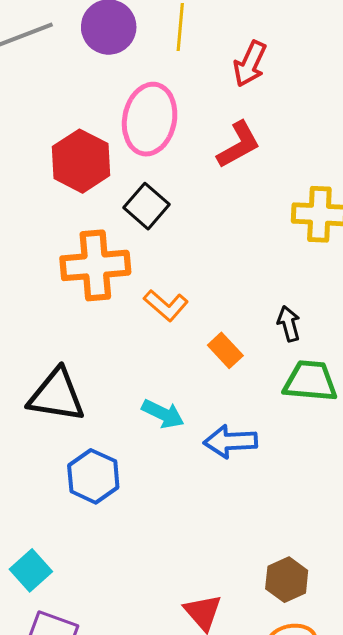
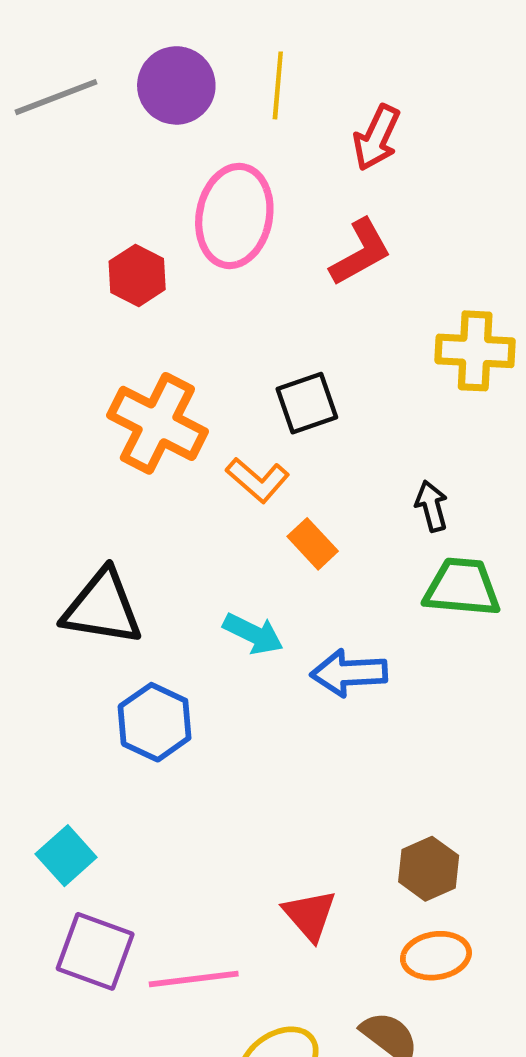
red hexagon: (81, 161) -> (137, 275), size x0.7
black square: (147, 206) -> (307, 403), moved, turned 30
orange cross: (95, 265) -> (157, 423), turned 32
orange rectangle: (225, 350) -> (313, 544), moved

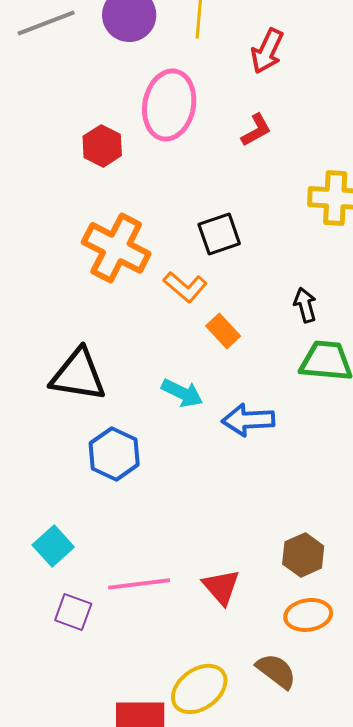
red L-shape: (361, 252) -> (256, 130), size x0.7
purple square: (95, 951) -> (73, 612), size x0.7
pink line: (194, 979) -> (139, 584), moved

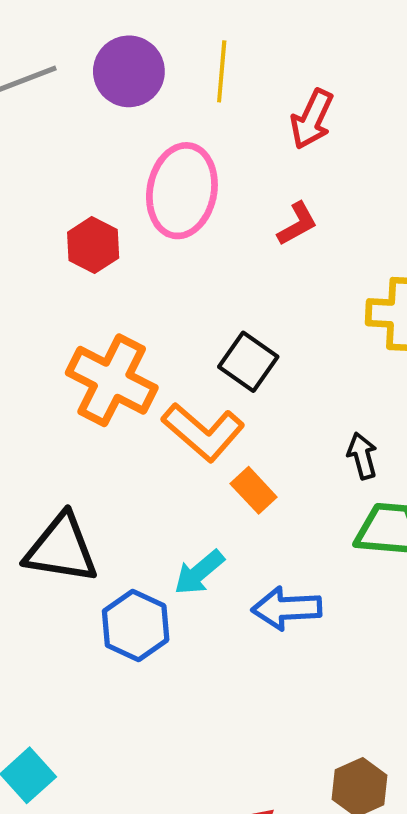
black square: (219, 234) -> (248, 362), turned -36
orange L-shape: (185, 287) -> (203, 432), size x1.4
cyan arrow: (182, 393) -> (199, 572), turned 114
blue hexagon: (114, 454) -> (136, 626), moved

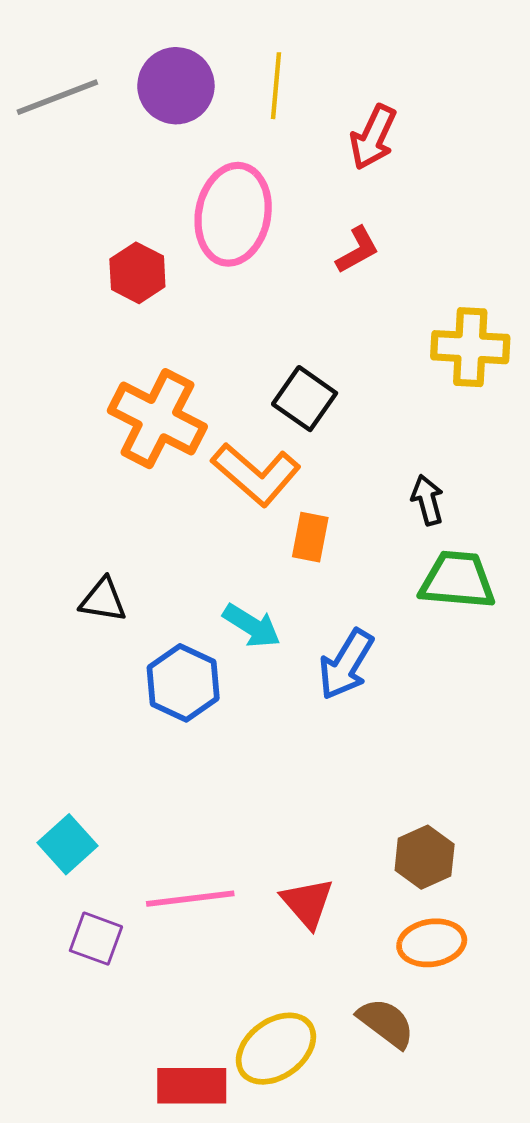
orange rectangle: (254, 490) -> (310, 537), turned 54
black triangle: (61, 549) -> (103, 600), size x0.6
cyan arrow: (199, 572) -> (252, 626), turned -108
blue arrow: (287, 608) -> (346, 664), turned -56

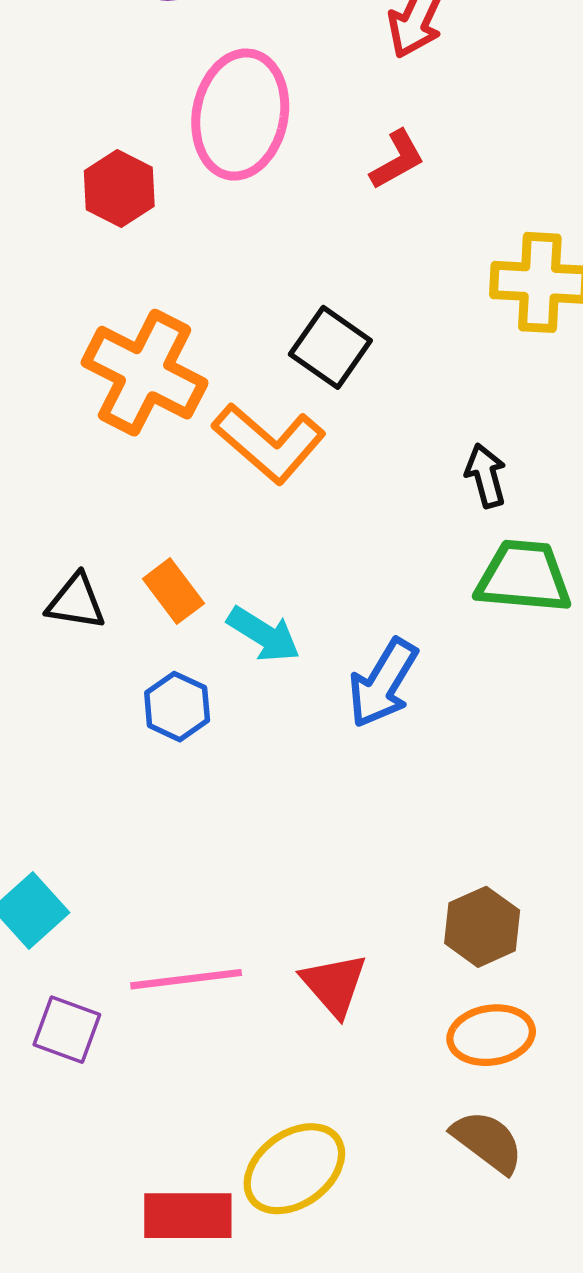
orange rectangle: (310, 537) -> (173, 591), moved, turned -48
blue hexagon: (183, 683) -> (177, 707), size x0.7
brown semicircle: (386, 1023) -> (488, 1142), moved

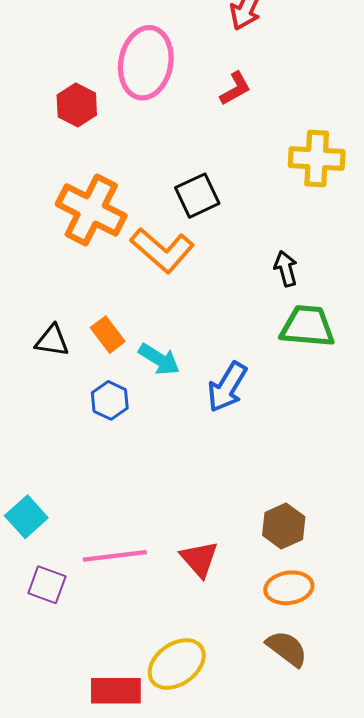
black square: (330, 347) -> (197, 196), turned 30

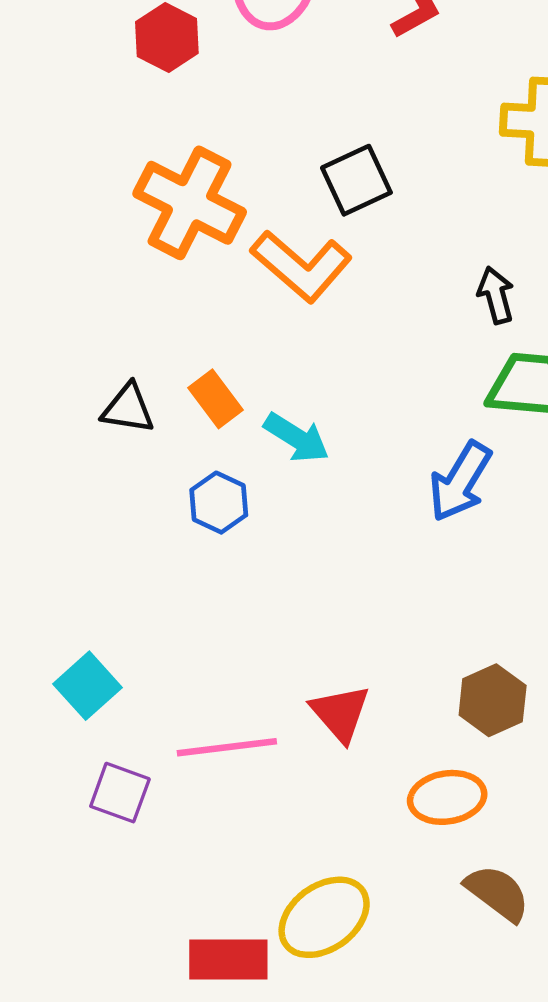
blue arrow: (227, 387) -> (460, 481), moved
red triangle: (199, 559) -> (340, 713), moved
orange ellipse: (289, 588) -> (447, 797), moved

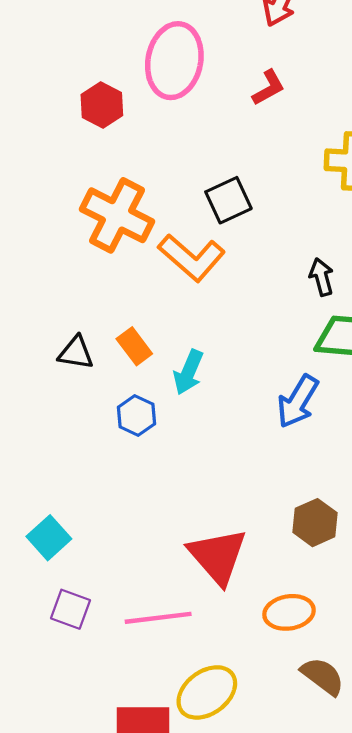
cyan arrow: (297, 438) -> (188, 372), turned 81
brown hexagon: (493, 700) -> (315, 523), moved
red triangle: (340, 713) -> (218, 556), size x1.5
pink line: (227, 747) -> (158, 618), moved

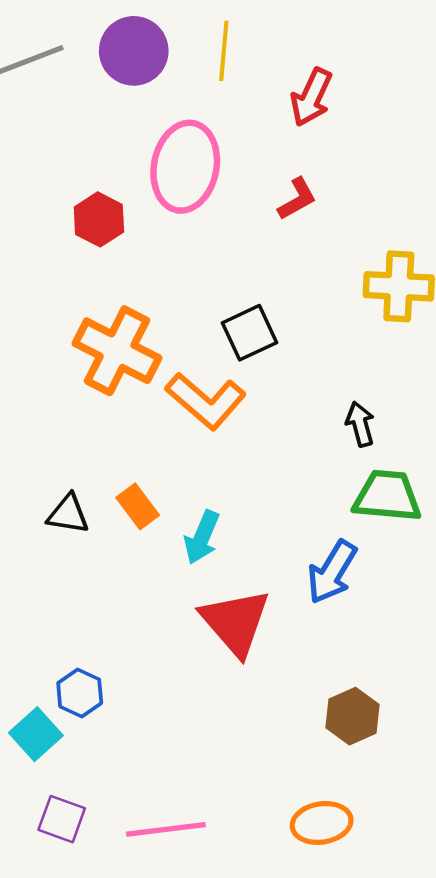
blue hexagon: (136, 415) -> (80, 693), moved
red triangle: (218, 556) -> (235, 622), moved

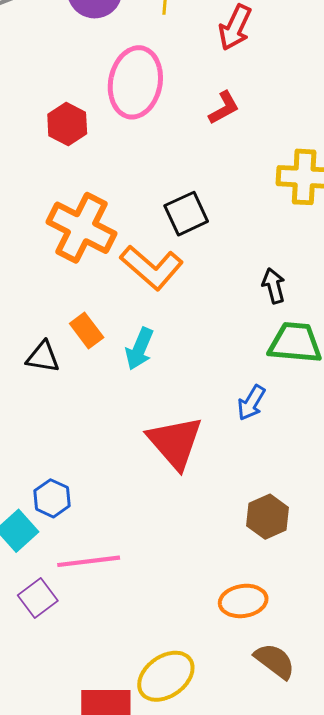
orange rectangle: (138, 506) -> (87, 330), moved
cyan arrow: (202, 537) -> (139, 349), moved
blue arrow: (332, 572) -> (251, 403), size x0.7
purple square: (62, 819) -> (38, 598), turned 33
pink line: (166, 829) -> (89, 561), moved

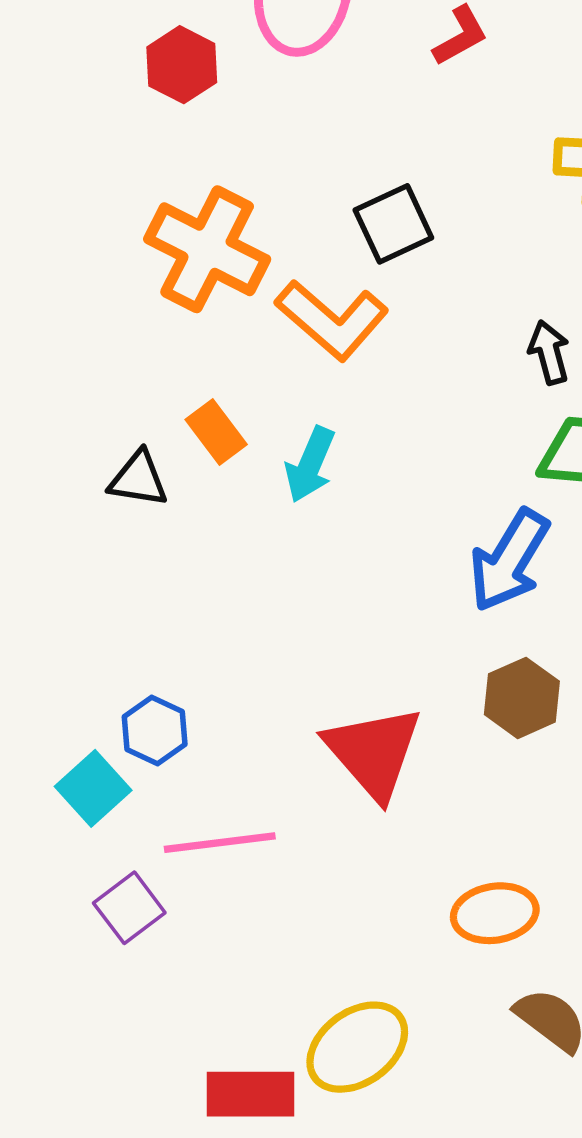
blue arrow: (251, 403) -> (509, 560), size x1.6
red triangle: (175, 442) -> (374, 752), moved
brown hexagon: (268, 517) -> (522, 698), moved

